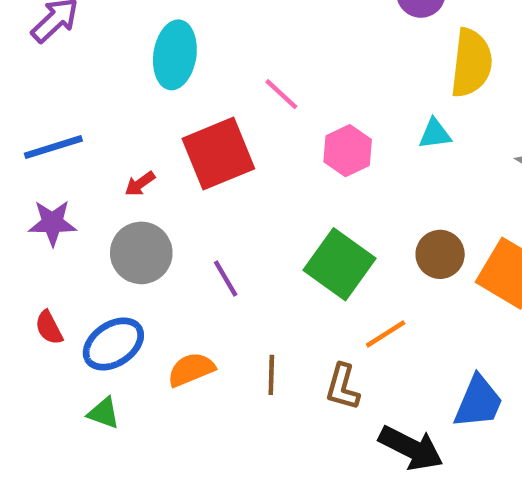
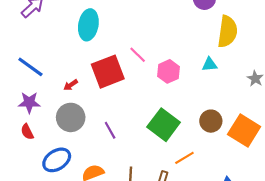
pink line: (281, 94) -> (138, 55), moved
blue line: (53, 147) -> (30, 67), turned 52
red semicircle: (49, 328) -> (27, 132), moved

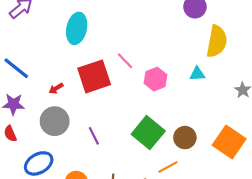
brown circle: (211, 121) -> (185, 138), moved

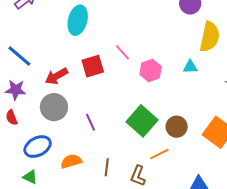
red square: (94, 76) -> (93, 66), size x0.7
red arrow: (56, 88) -> (56, 76), size x1.6

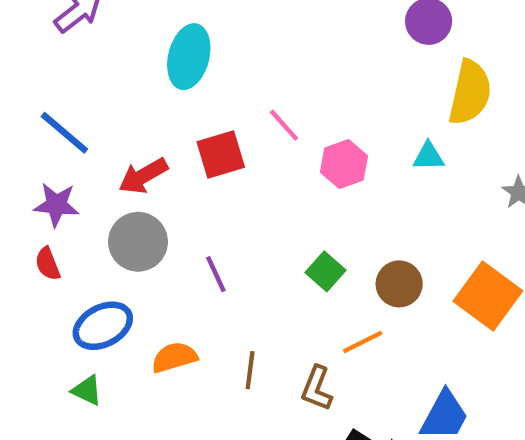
green square: (142, 121) -> (326, 271), size x0.6

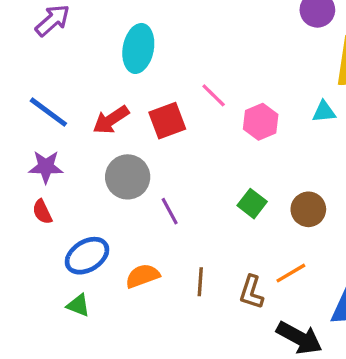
red arrow: (143, 176) -> (111, 120), moved
gray circle: (138, 242) -> (128, 177), moved
orange line: (363, 342) -> (291, 273), moved

